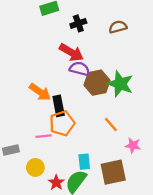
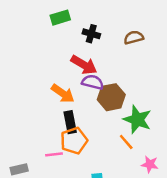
black cross: (78, 23) -> (91, 34), turned 35
green star: (120, 84) -> (137, 120), moved
orange arrow: (40, 92) -> (63, 93), moved

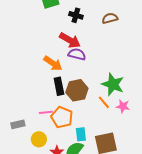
brown hexagon: (111, 97) -> (77, 90), moved
orange pentagon: (74, 141) -> (62, 117), moved, turned -30
pink star: (150, 164) -> (123, 106), moved

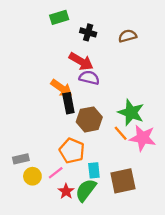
black rectangle: (59, 86) -> (68, 103), moved
pink star: (123, 106) -> (143, 138), size x1.6
pink line: (46, 112) -> (56, 173), moved, turned -32
yellow circle: (39, 139) -> (32, 176), moved

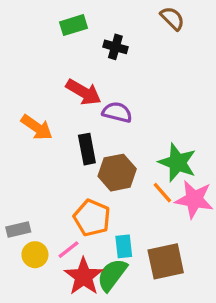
brown semicircle: (128, 36) -> (172, 18), moved, turned 60
red arrow: (81, 61) -> (84, 92), moved
orange arrow: (61, 88) -> (37, 127), moved
red star: (66, 191) -> (84, 276), size x1.6

